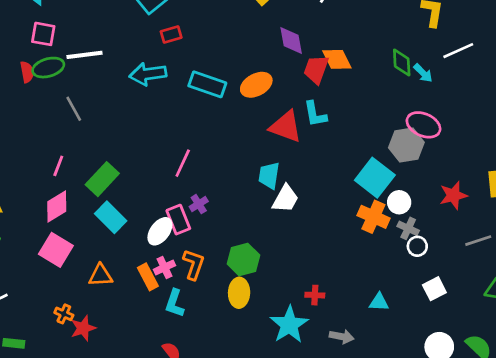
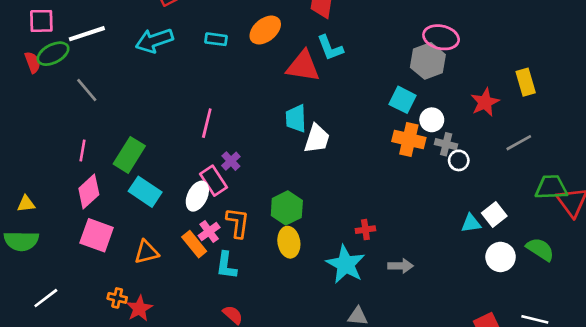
cyan rectangle: (207, 84) -> (216, 39), size x0.6
cyan square: (375, 178) -> (403, 100), size x0.7
white square: (434, 289) -> (494, 215), moved
cyan triangle: (379, 302) -> (471, 223), moved

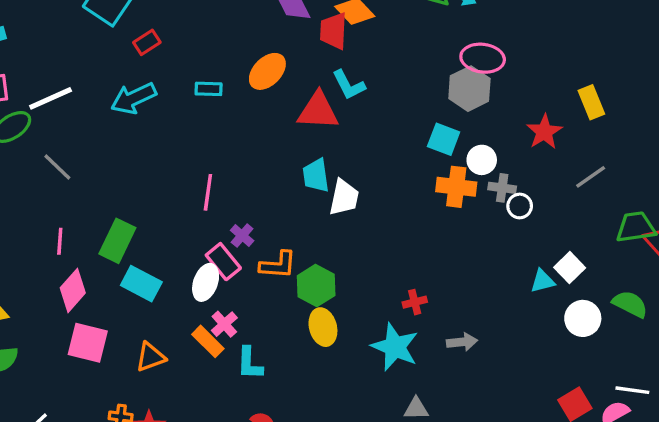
orange L-shape: (238, 223) -> (278, 265), moved, turned 92

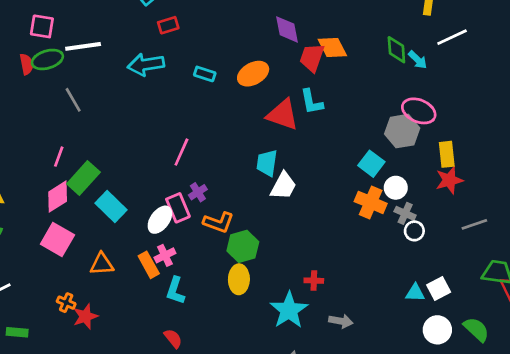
yellow rectangle: (591, 102) -> (447, 154), moved
green rectangle: (117, 241) -> (83, 178), moved

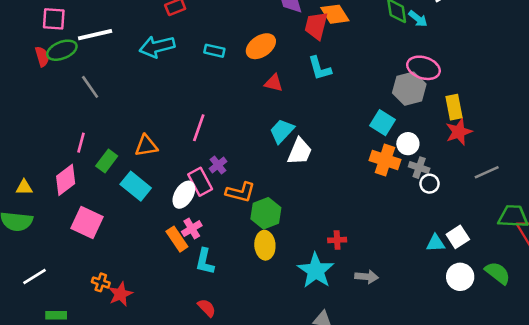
red triangle: (283, 115) -> (274, 83), moved, size x0.6
cyan trapezoid: (267, 163) -> (282, 131), turned 40
green rectangle: (83, 178) -> (107, 161), size x0.7
pink diamond: (58, 197) -> (66, 180), moved
orange triangle: (102, 264) -> (146, 146), moved

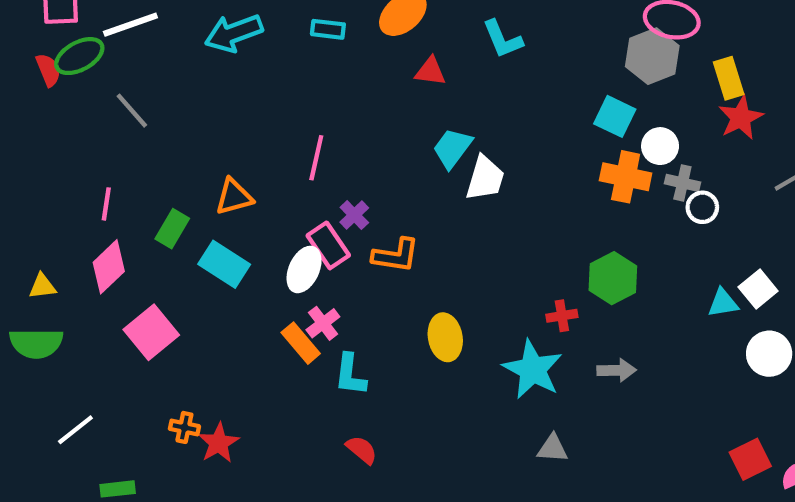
pink line: (81, 143) -> (106, 204), moved
green hexagon: (266, 213) -> (613, 278), moved
pink square: (87, 223) -> (151, 332), turned 32

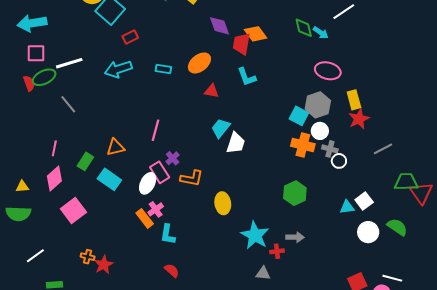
gray hexagon: (652, 56) -> (318, 105), moved
red cross: (562, 316) -> (277, 251), moved
yellow ellipse: (445, 337) -> (223, 203), moved

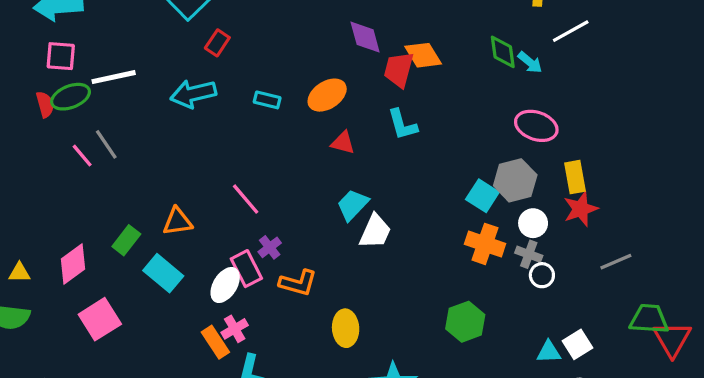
red rectangle: (130, 37) -> (217, 43), turned -35
pink line: (155, 130) -> (246, 199), turned -60
white circle: (320, 131) -> (533, 223), moved
pink line: (54, 148) -> (82, 156), moved, turned -56

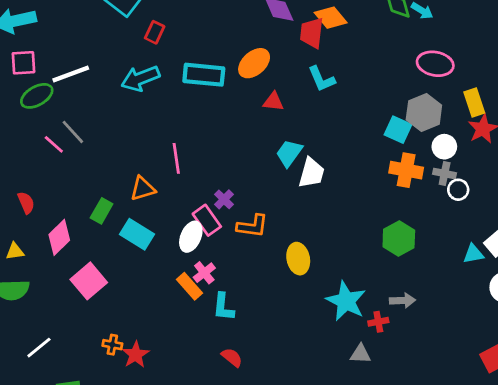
cyan rectangle: (267, 100) -> (204, 75), size x1.8
red semicircle: (45, 104) -> (26, 203), moved
pink line: (246, 199) -> (176, 158), moved, turned 40

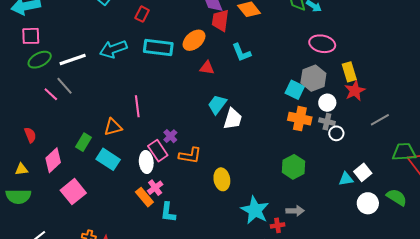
red rectangle: (155, 32) -> (142, 14), moved
red trapezoid: (312, 33) -> (220, 20), moved
white line: (71, 74) -> (73, 59), moved
white ellipse: (191, 237) -> (146, 162), turned -30

